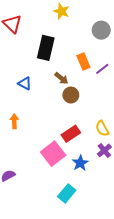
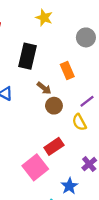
purple line: (102, 69) -> (87, 101), moved
yellow semicircle: (102, 128) -> (79, 122), moved
blue star: (80, 163) -> (69, 186), moved

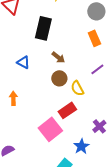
orange rectangle: (67, 70) -> (94, 38), moved
brown circle: (54, 106) -> (59, 78), moved
yellow semicircle: (79, 122) -> (77, 88), moved

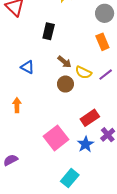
black rectangle: (43, 28) -> (49, 31), size x0.7
yellow semicircle: (77, 88) -> (83, 72), moved, turned -35
red rectangle: (67, 110) -> (90, 118), moved
blue star: (81, 146) -> (86, 144), moved

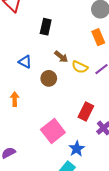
brown circle: (65, 84) -> (49, 78), moved
red rectangle: (90, 118) -> (86, 111), turned -30
blue star: (86, 144) -> (77, 149), moved

